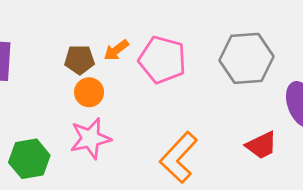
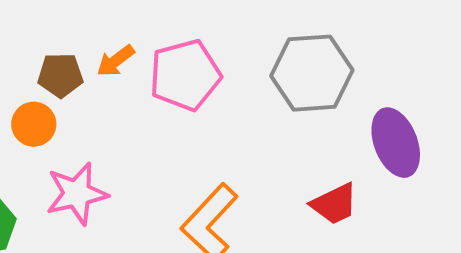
pink pentagon: (162, 60) -> (185, 75), turned -30
orange circle: (89, 92) -> (34, 124), moved

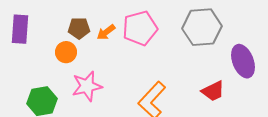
orange arrow: (116, 61) -> (106, 32), moved

